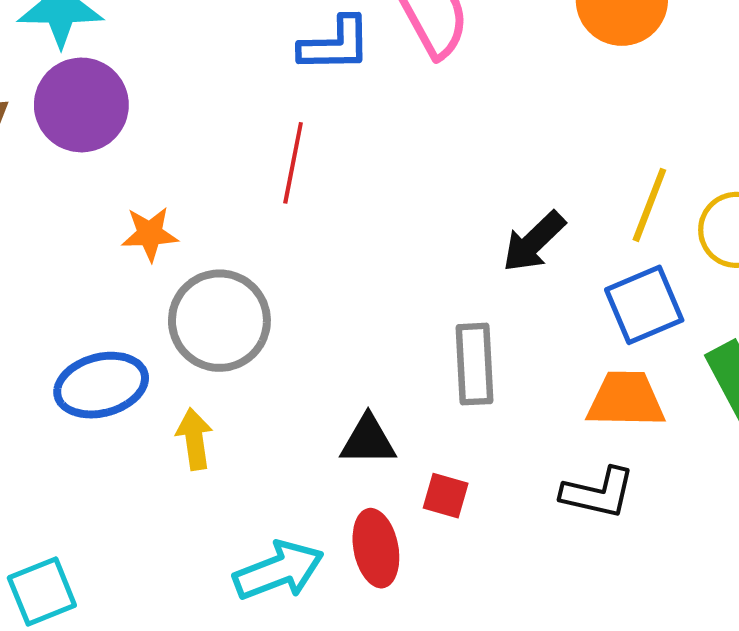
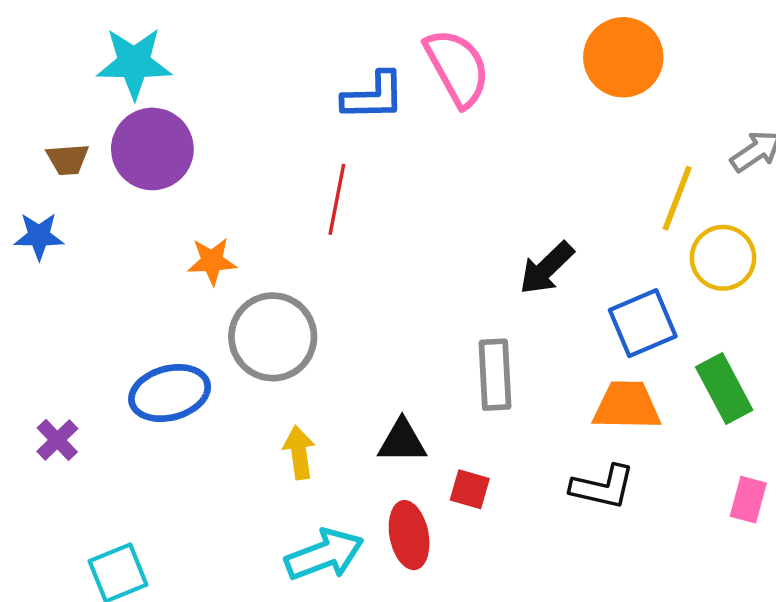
yellow line: (649, 205) -> (677, 198), moved
yellow arrow: (194, 439) -> (299, 453), moved

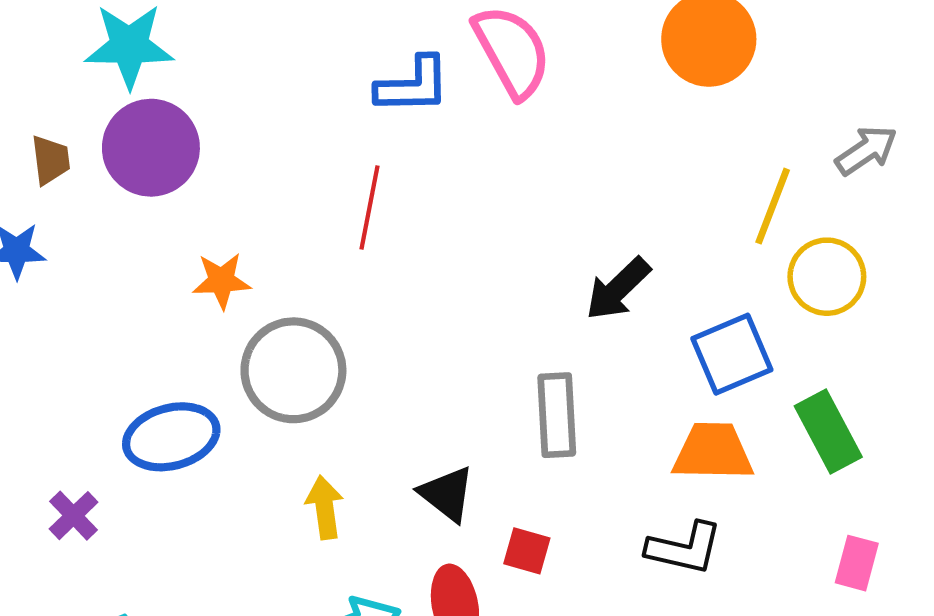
brown trapezoid: (68, 159) -> (50, 160), turned -93
purple cross: (57, 440) -> (74, 516), moved
black triangle: (402, 441) -> (447, 494), turned 38

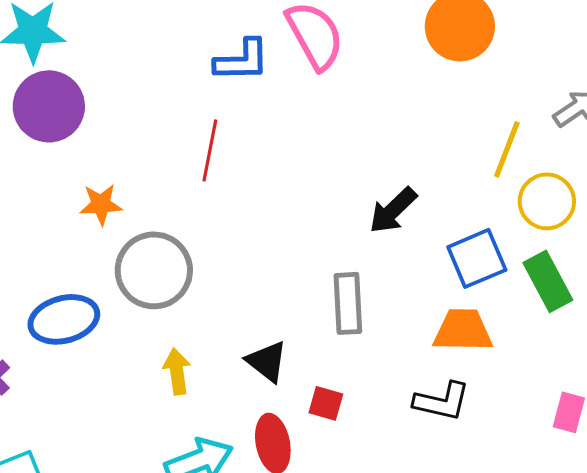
green rectangle: (828, 431) -> (548, 281), moved

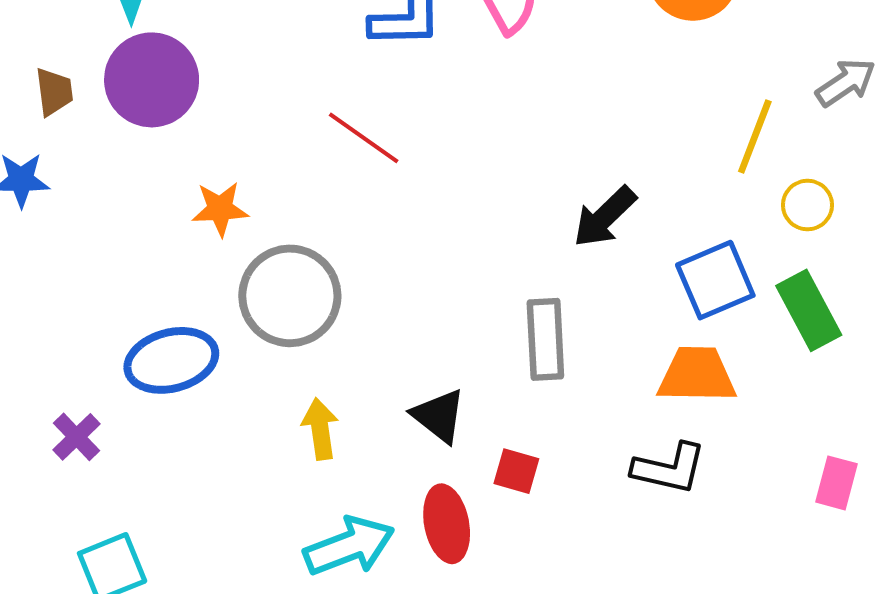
red line: (210, 150) -> (364, 138), turned -66
yellow circle: (547, 201) -> (807, 205), size x0.7

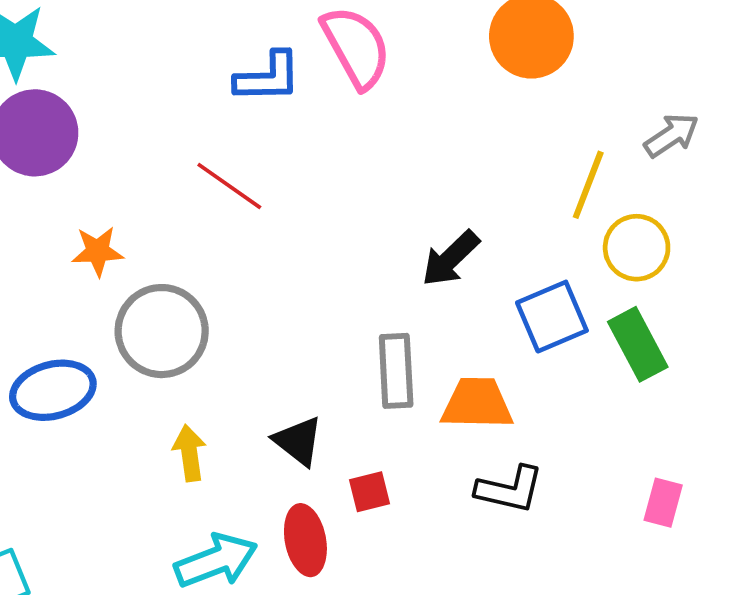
yellow circle: (807, 205) -> (637, 248), size x1.4
orange trapezoid: (697, 375) -> (477, 404), moved
red square: (516, 471) -> (369, 492), turned -30

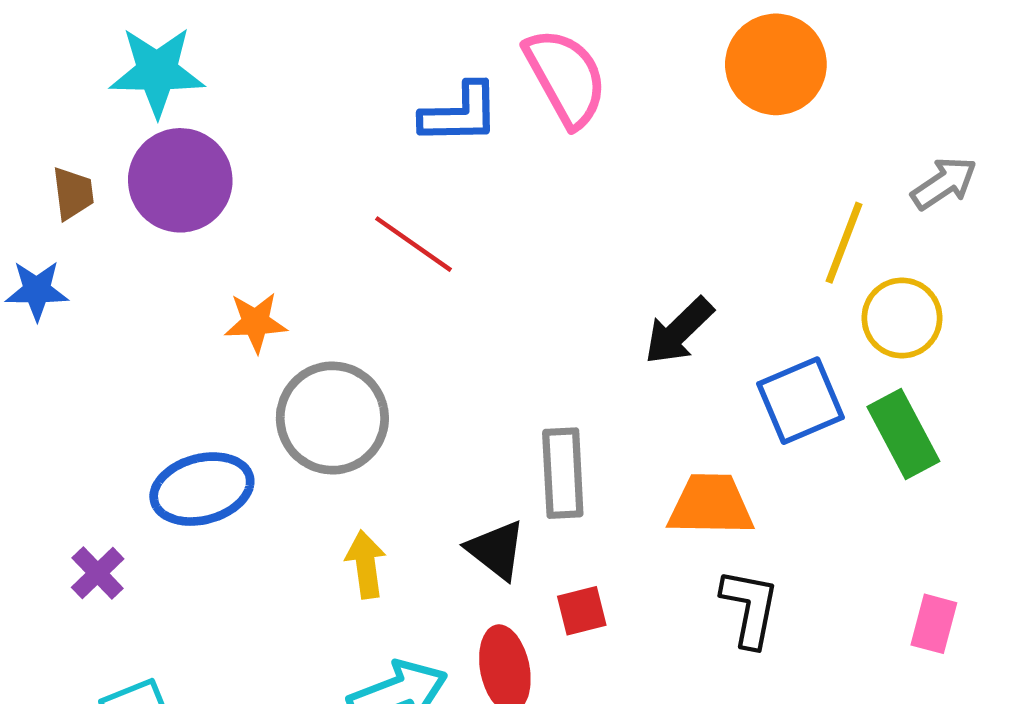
gray rectangle: (396, 371) -> (563, 473), moved
black L-shape: (510, 489) -> (750, 608), turned -92

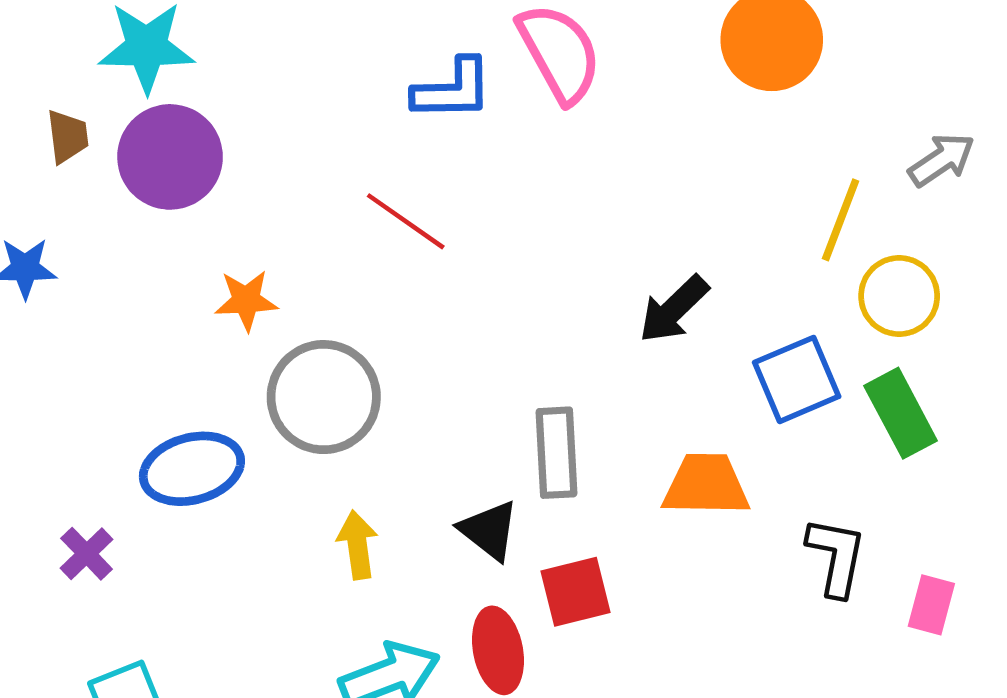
brown trapezoid: (73, 193) -> (68, 136), moved
black L-shape: (750, 608) -> (836, 557), moved
red square: (582, 611) -> (576, 592), size x1.4

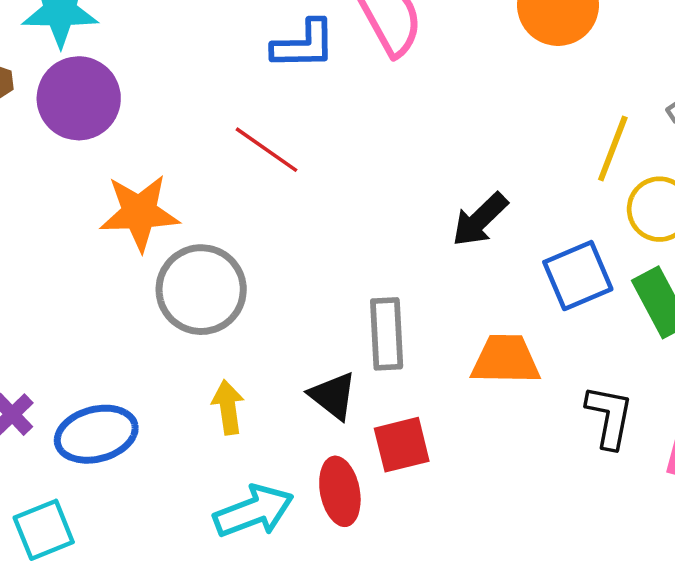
orange star: (246, 300) -> (139, 213), size x1.6
blue ellipse: (192, 469) -> (96, 434), moved

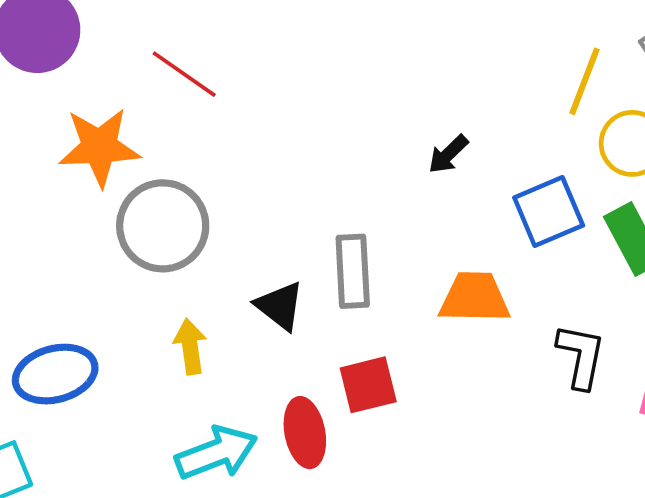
red line: (266, 150) -> (184, 74), moved
black arrow: (480, 220) -> (448, 154), size x0.7
black triangle: (333, 396) -> (280, 306), moved

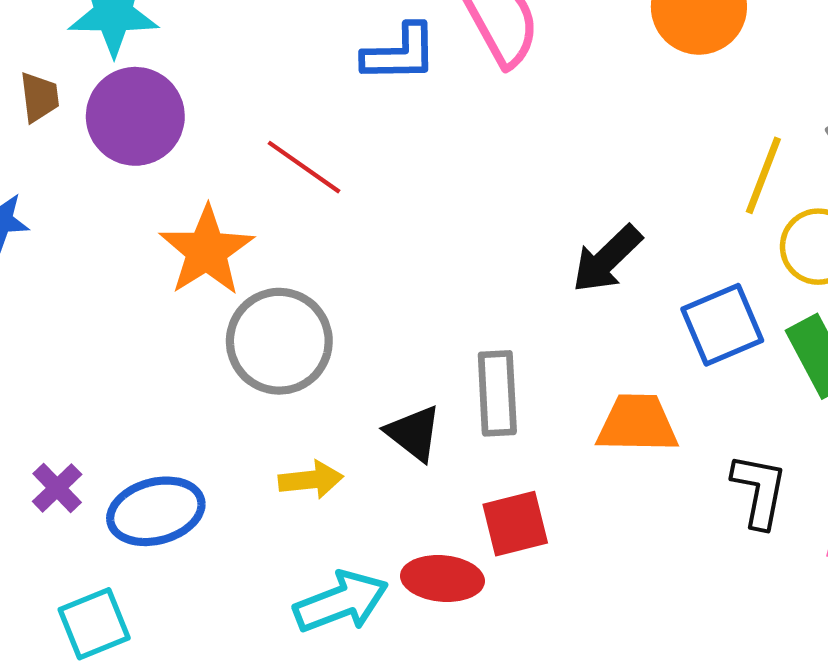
orange star: (99, 147) -> (207, 251), turned -30
black arrow: (448, 154) -> (607, 259), size x1.5
yellow arrow: (190, 347) -> (311, 480), turned 92
red ellipse: (305, 433) -> (442, 578), turned -74

